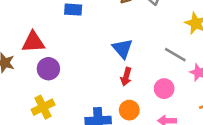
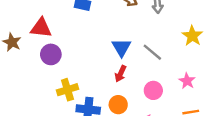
gray line: (175, 55) -> (152, 52), moved
yellow cross: (43, 107) -> (67, 90), moved

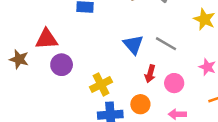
red arrow: (121, 74) -> (150, 74), moved
yellow cross: (67, 90) -> (101, 84), moved

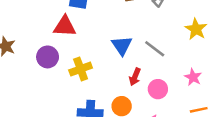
red triangle: (47, 39) -> (65, 26), moved
yellow cross: (101, 84) -> (81, 69), moved

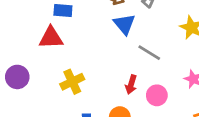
blue triangle: (122, 46) -> (124, 24), moved
purple circle: (48, 57) -> (17, 77), moved

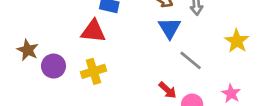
yellow cross: (72, 82) -> (93, 71), moved
red arrow: (131, 85) -> (168, 90), turned -72

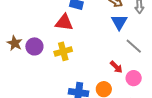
brown star: (28, 50) -> (15, 43), moved

